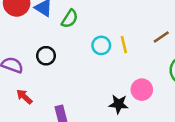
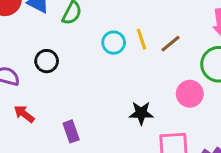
brown line: (161, 37) -> (170, 44), moved
pink circle: (142, 90) -> (190, 94), moved

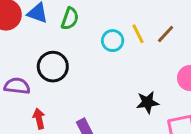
black circle: (47, 61) -> (53, 67), size x1.4
red arrow: (24, 114) -> (39, 119), turned 48

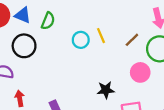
brown line: (166, 34) -> (132, 40), moved
black circle: (53, 67) -> (24, 46), moved

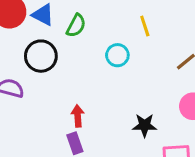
yellow line: (101, 36) -> (145, 26), moved
red arrow: (20, 98) -> (78, 116), moved

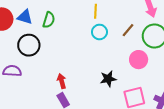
yellow line: (145, 26) -> (96, 11), turned 32
cyan circle: (117, 55) -> (99, 32), moved

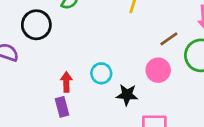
cyan circle: (99, 32) -> (101, 73), moved
pink circle: (139, 60) -> (158, 70), moved

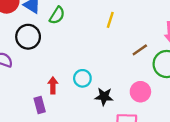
pink circle: (158, 70) -> (140, 92), moved
purple rectangle: (62, 107) -> (40, 105), moved

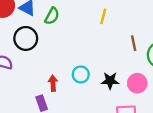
brown line: (140, 50) -> (134, 43), turned -63
black star: (104, 97) -> (110, 81), moved

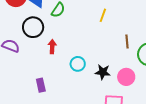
red arrow: (53, 83) -> (52, 47), moved

